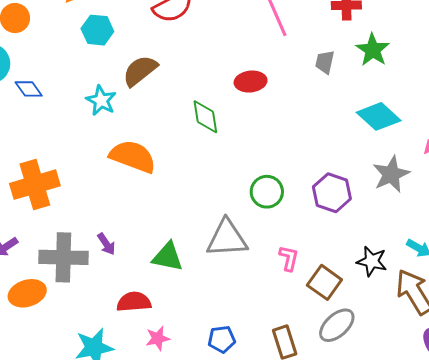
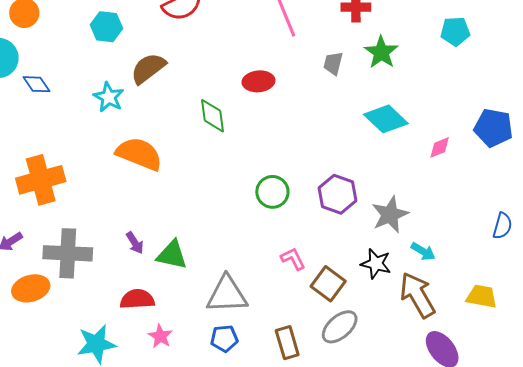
gray star: (391, 174) -> (390, 215), moved
gray triangle: (227, 238) -> (227, 294), moved
purple arrow: (106, 244) -> (135, 243), moved
pink L-shape: (289, 258) -> (293, 259), turned -40
pink star: (158, 338) -> (160, 336), turned -30

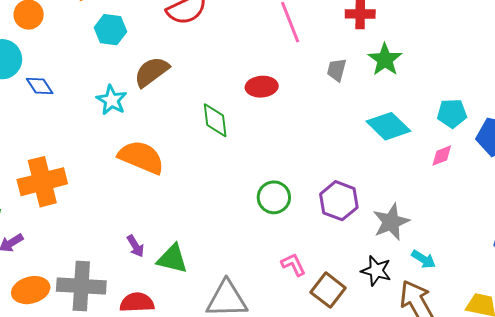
cyan pentagon: (455, 31) -> (452, 113), moved
gray cross: (68, 253) -> (81, 286), moved

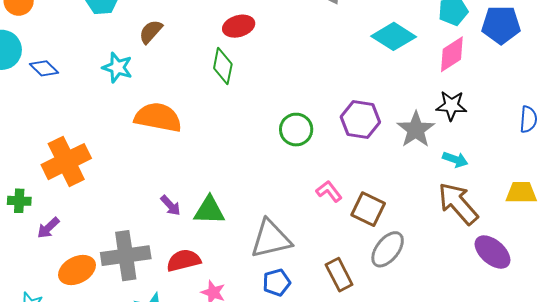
brown semicircle: (152, 72) -> (151, 32), size x0.7
red ellipse: (262, 87) -> (239, 26), moved
green diamond: (215, 120) -> (223, 66), turned 30
pink diamond: (442, 156) -> (452, 54), size x1.5
black star: (376, 271) -> (451, 106), moved

